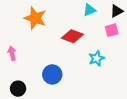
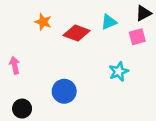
cyan triangle: (89, 10) -> (109, 22), moved
orange star: (35, 18) -> (43, 22), size x0.6
red diamond: (72, 36) -> (77, 33), moved

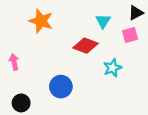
orange star: (43, 22) -> (41, 21), size x1.5
cyan triangle: (109, 22) -> (103, 21), turned -35
red diamond: (77, 33) -> (86, 46), moved

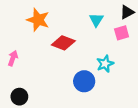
red diamond: (86, 46) -> (63, 43), moved
pink arrow: (14, 62) -> (13, 58), turned 32
blue circle: (61, 87) -> (84, 81), moved

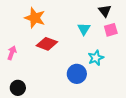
black triangle: (127, 12) -> (105, 11), moved, turned -40
cyan triangle: (96, 20) -> (84, 29), moved
red diamond: (63, 43) -> (47, 44), moved

